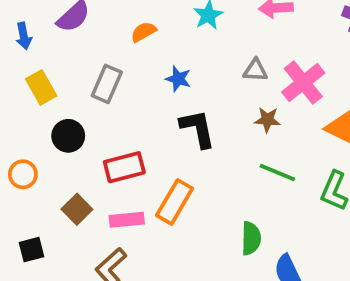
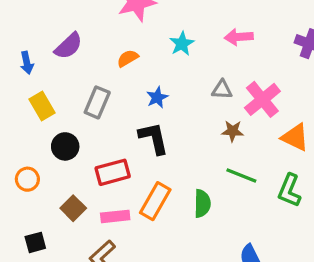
blue star: (178, 79) -> (157, 97), turned 30
black L-shape: (198, 129) -> (154, 138), moved
green semicircle: (251, 238) -> (202, 203), moved

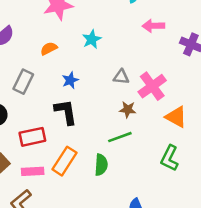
pink arrow: (239, 37) -> (153, 26), moved
green line: (241, 175) -> (120, 137), moved, turned -45

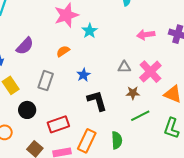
pink arrow: (153, 26) -> (146, 35), moved
cyan star: (92, 39) -> (90, 31), moved
black L-shape: (66, 112) -> (97, 101), moved
green line: (120, 137) -> (140, 116), moved

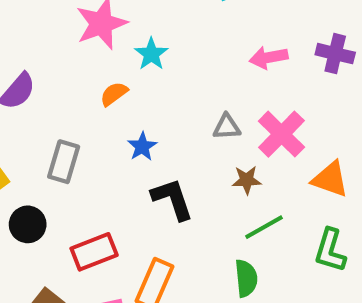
orange semicircle: (63, 51) -> (114, 94), moved
green semicircle: (117, 140) -> (246, 278), moved

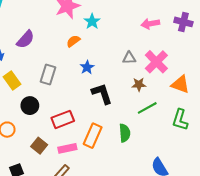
green semicircle: (246, 278) -> (125, 133), moved

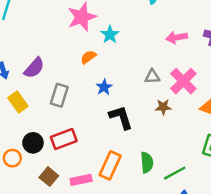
purple semicircle: (25, 39) -> (34, 68), moved
black circle: (30, 106) -> (33, 143), moved
green line: (147, 108) -> (175, 173), moved
red rectangle: (63, 119) -> (64, 139), moved

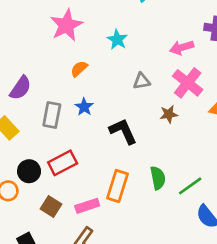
cyan star: (110, 35) -> (117, 40), moved
pink arrow: (177, 37) -> (182, 48), moved
gray triangle: (152, 77) -> (142, 81), moved
blue star: (104, 87) -> (84, 107), moved

